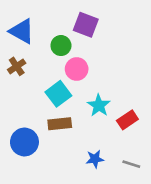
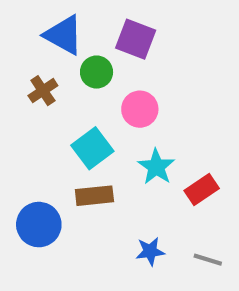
blue triangle: (22, 31) -> (64, 35), moved
brown cross: (17, 66) -> (43, 91), moved
pink circle: (77, 69) -> (140, 109), moved

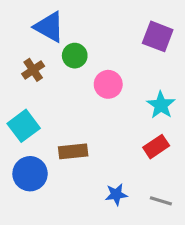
purple square: (136, 39) -> (158, 36), moved
cyan square: (92, 148) -> (24, 126), moved
cyan star: (156, 167) -> (161, 105), moved

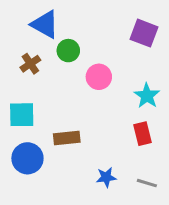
cyan square: (24, 126) -> (22, 115), turned 36
red rectangle: (156, 147) -> (143, 134), turned -70

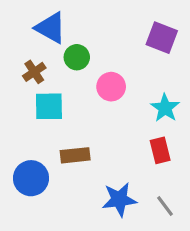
cyan square: (22, 115) -> (49, 106), moved
blue star: (106, 177) -> (119, 199), size x1.5
gray line: (147, 183) -> (165, 206), turned 36

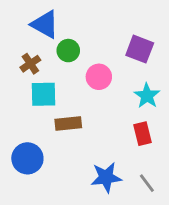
purple square: (162, 38) -> (140, 49), moved
brown rectangle: (75, 155) -> (68, 123), moved

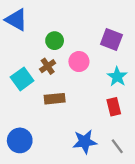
blue triangle: (45, 24) -> (16, 20), moved
brown cross: (30, 64) -> (48, 66), moved
cyan square: (43, 94) -> (22, 79), moved, turned -35
blue circle: (27, 158) -> (20, 140), moved

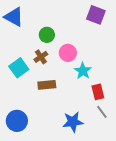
purple square: (111, 39) -> (96, 15), moved
cyan star: (117, 77) -> (83, 71), moved
gray line: (117, 146) -> (102, 112), moved

